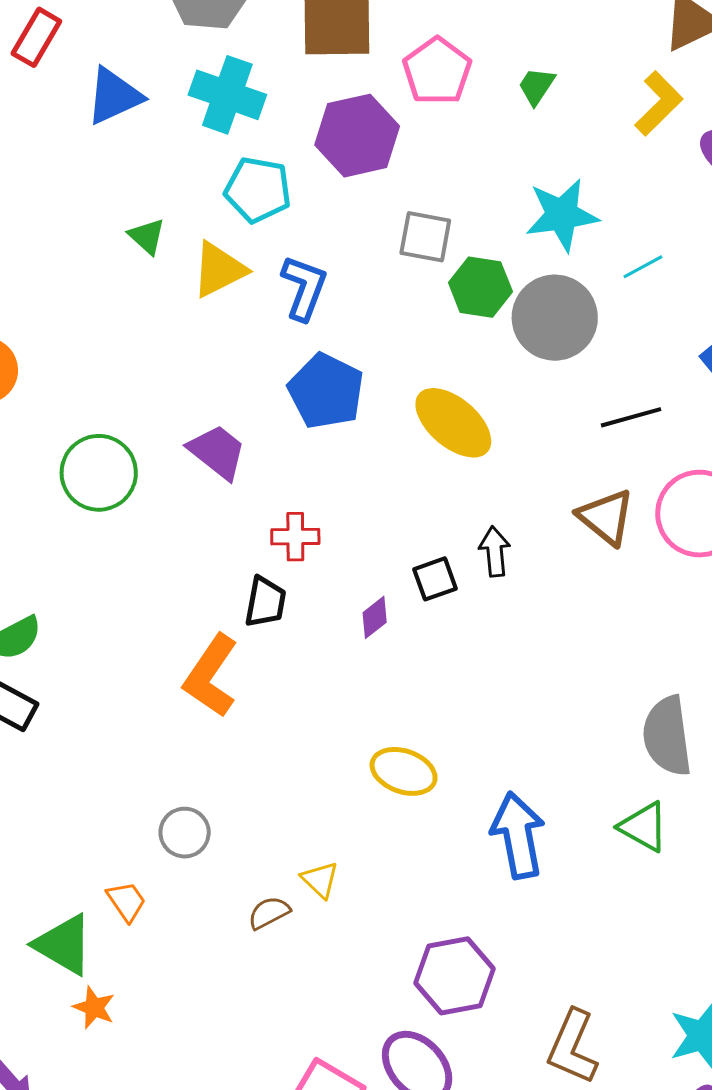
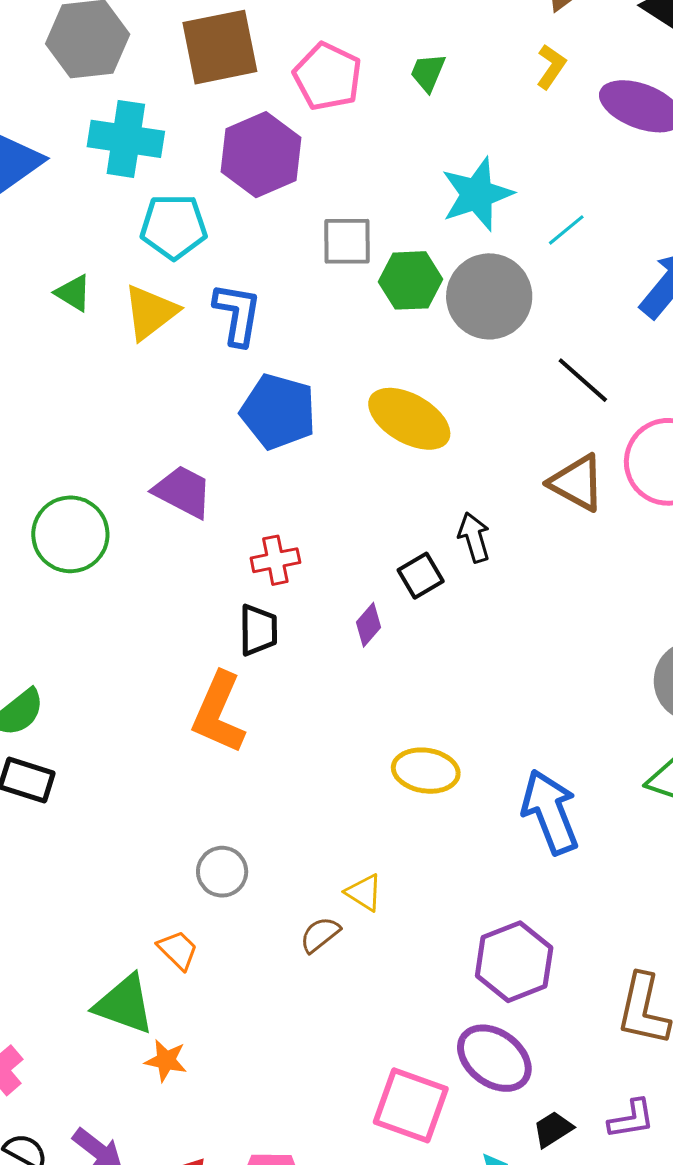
yellow L-shape: (659, 103) -> (551, 67), size x0.7
black line: (631, 417) -> (583, 380), turned 68

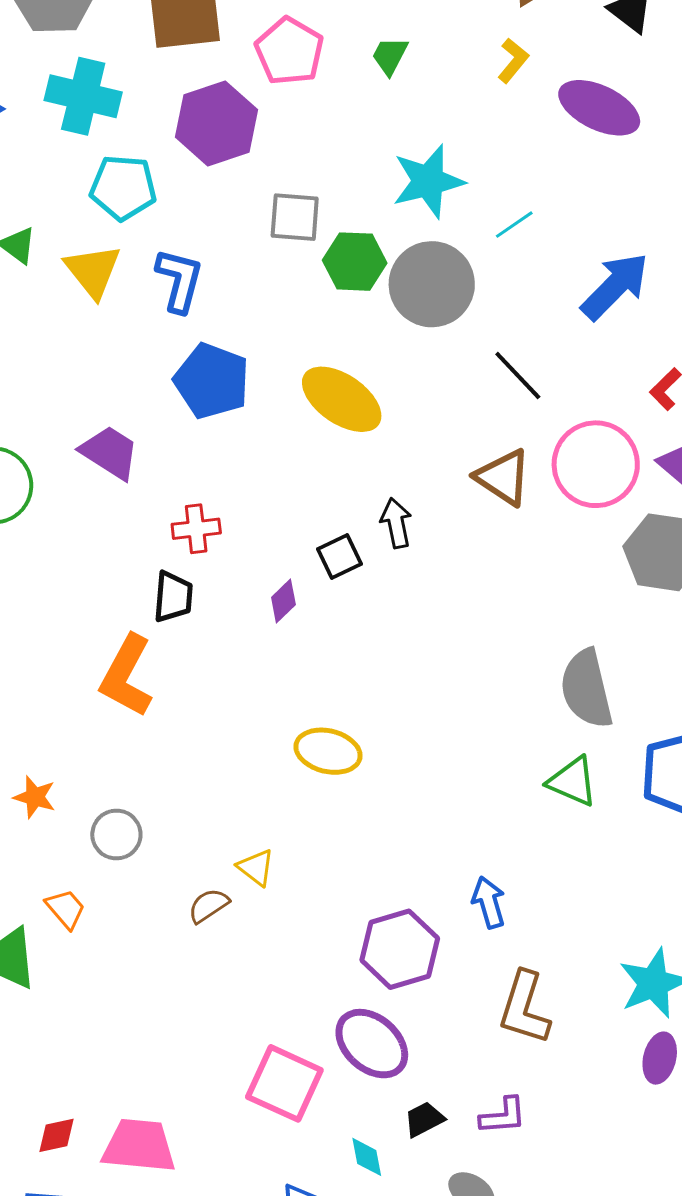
yellow triangle: (150, 312) -> (93, 271), turned -36
blue arrow: (550, 812) -> (489, 902), moved, size x0.6
orange star: (166, 1060) -> (35, 797), moved

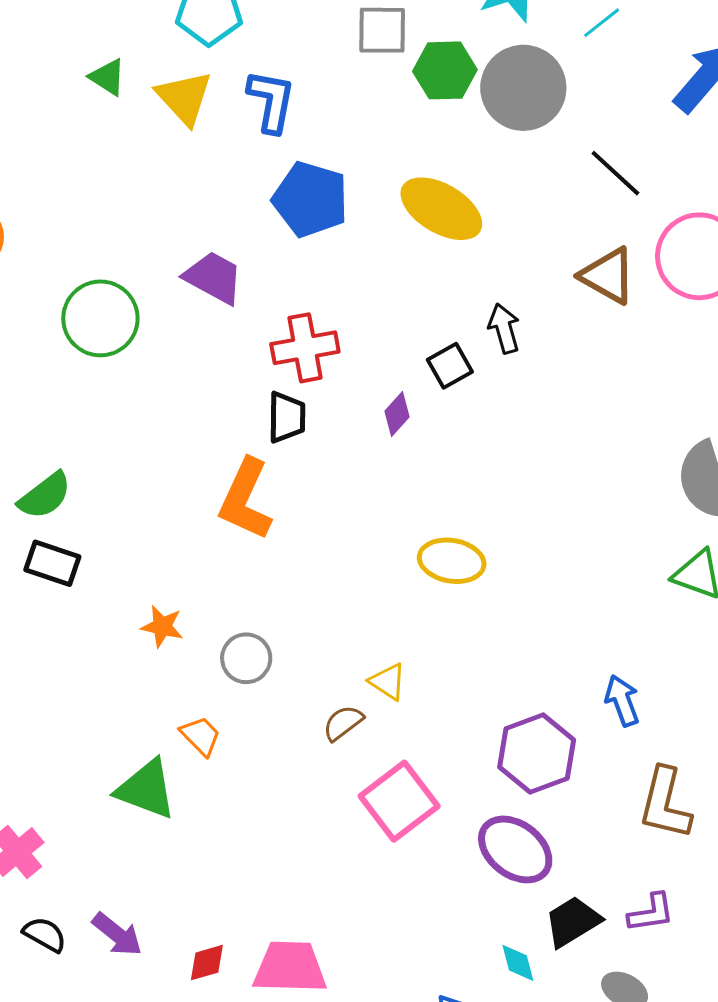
red cross: (196, 529) -> (305, 348), size x1.4
pink square: (284, 1083) -> (399, 801), moved, turned 32
black trapezoid: (424, 1119) -> (573, 922), size x1.4

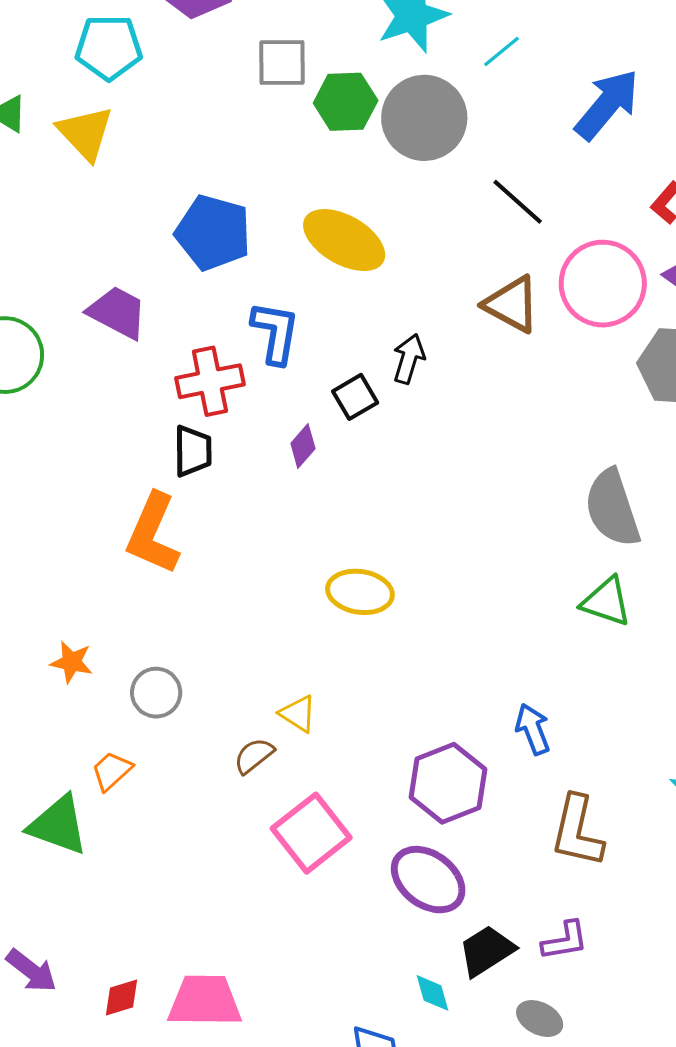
blue L-shape: (271, 101) -> (275, 333), moved
black arrow: (504, 328) -> (409, 359), turned 33
orange trapezoid: (201, 736) -> (112, 771), turned -87

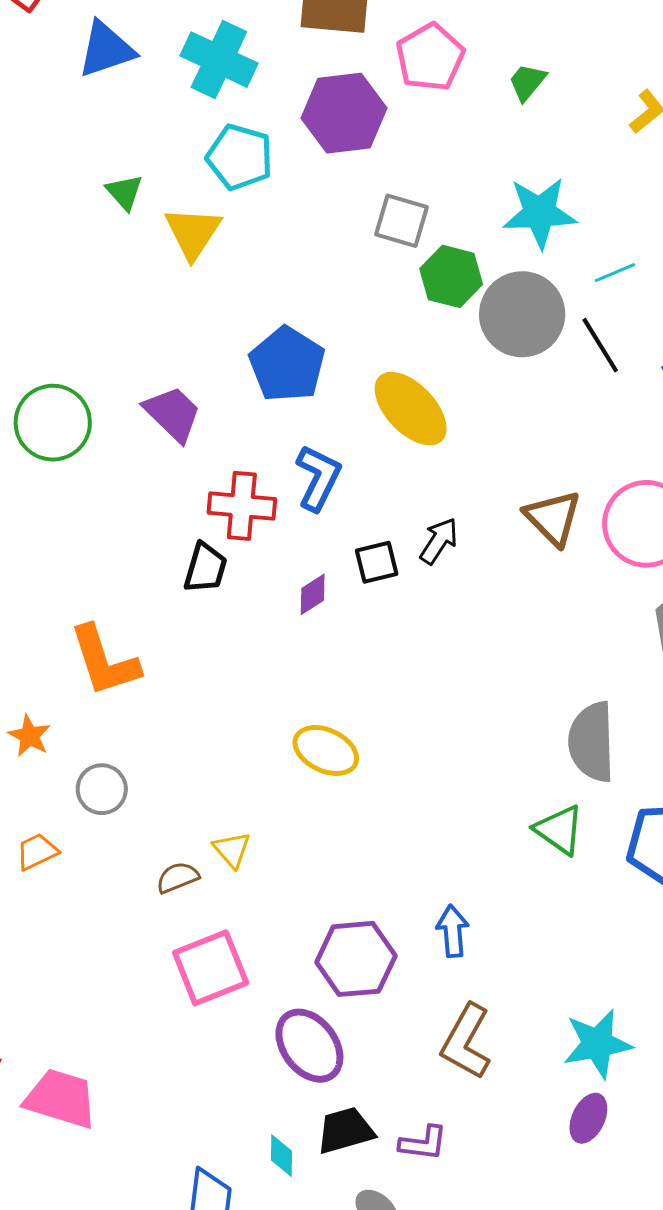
black line: (518, 202) -> (600, 345), moved
orange L-shape: (153, 534) -> (104, 661), moved, turned -58

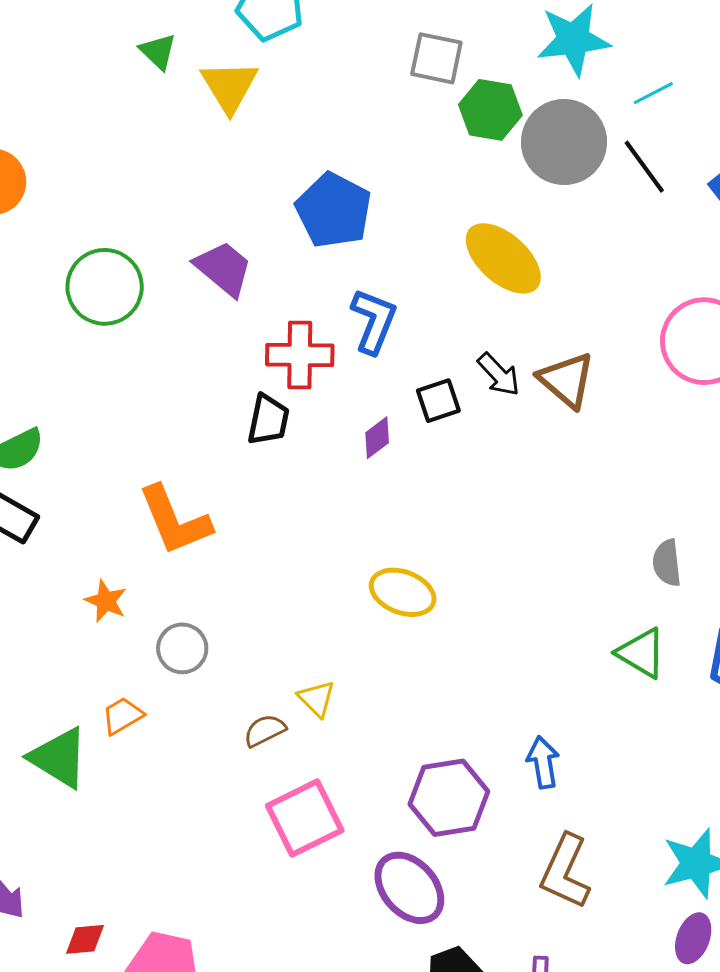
yellow ellipse: (411, 409) -> (503, 258), moved
brown triangle: (553, 518) -> (567, 380), moved
black arrow: (439, 541) -> (499, 374), turned 108
gray semicircle: (592, 742) -> (667, 563), size x0.6

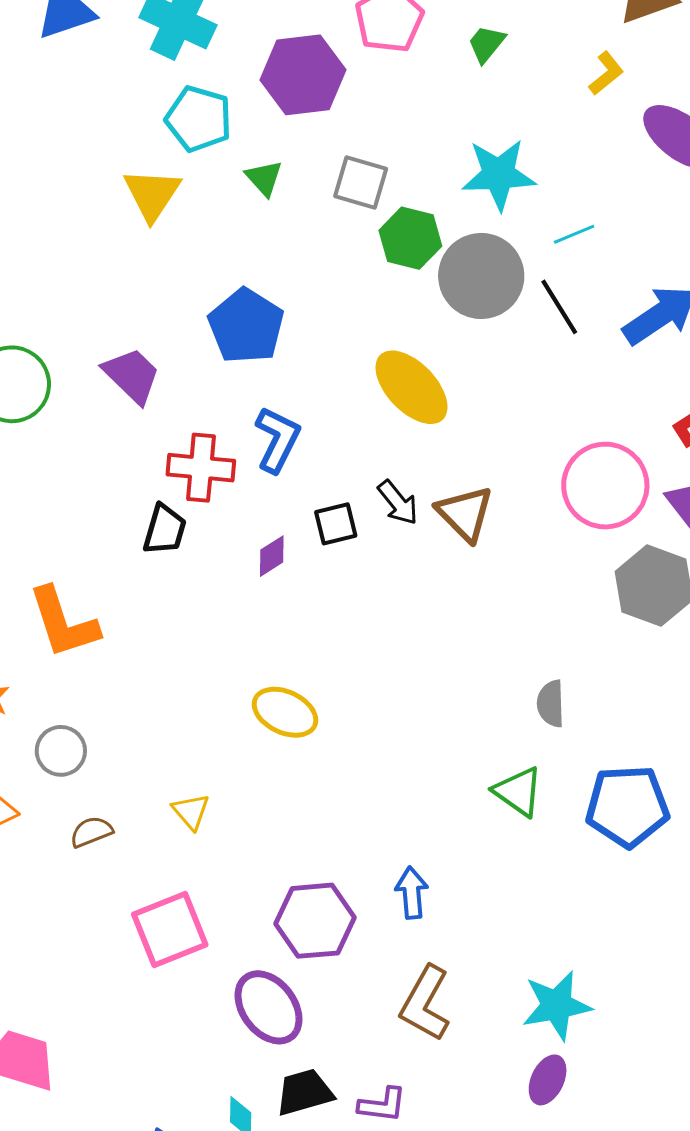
green triangle: (158, 51) -> (264, 178), moved
brown semicircle: (265, 730) -> (91, 832), moved

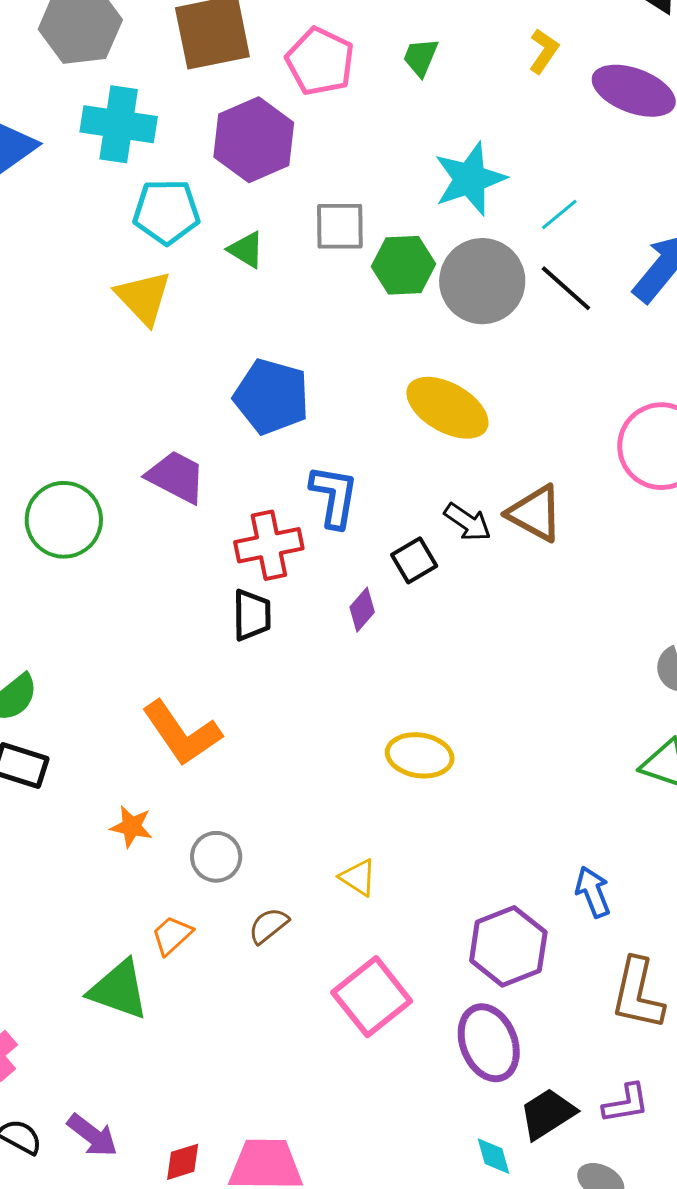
purple ellipse: (269, 1007) -> (489, 1043), turned 32

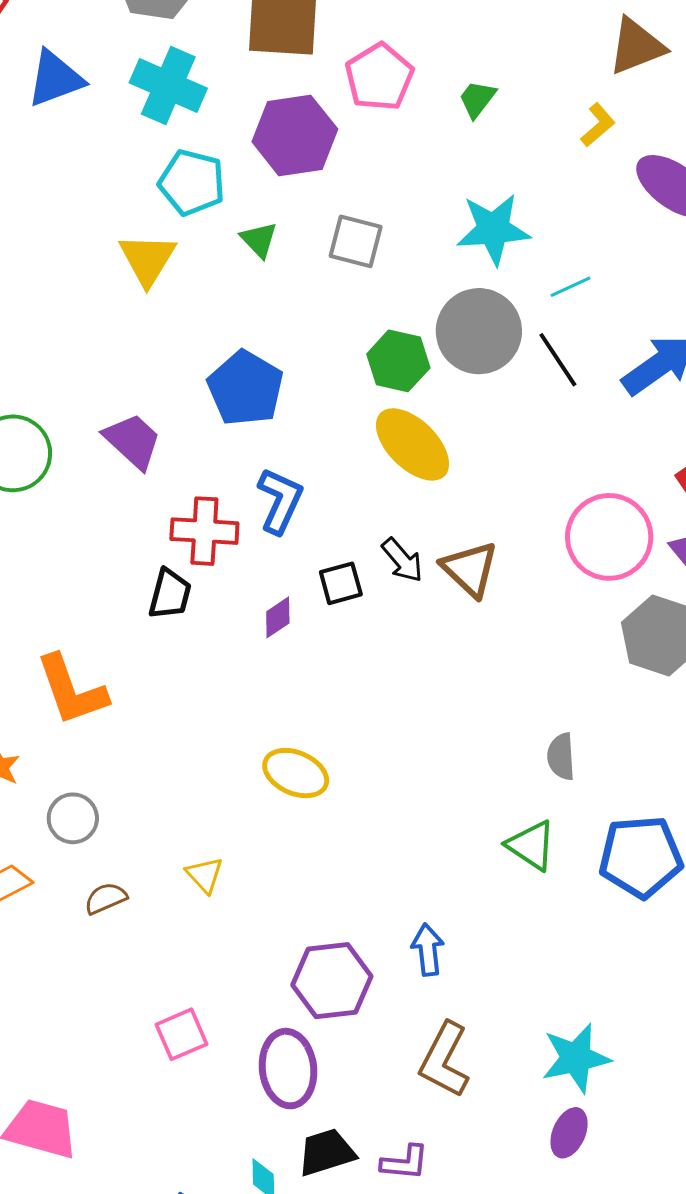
green hexagon: (404, 265) -> (398, 361), moved
pink square: (372, 997) -> (182, 1034), moved, size x0.7

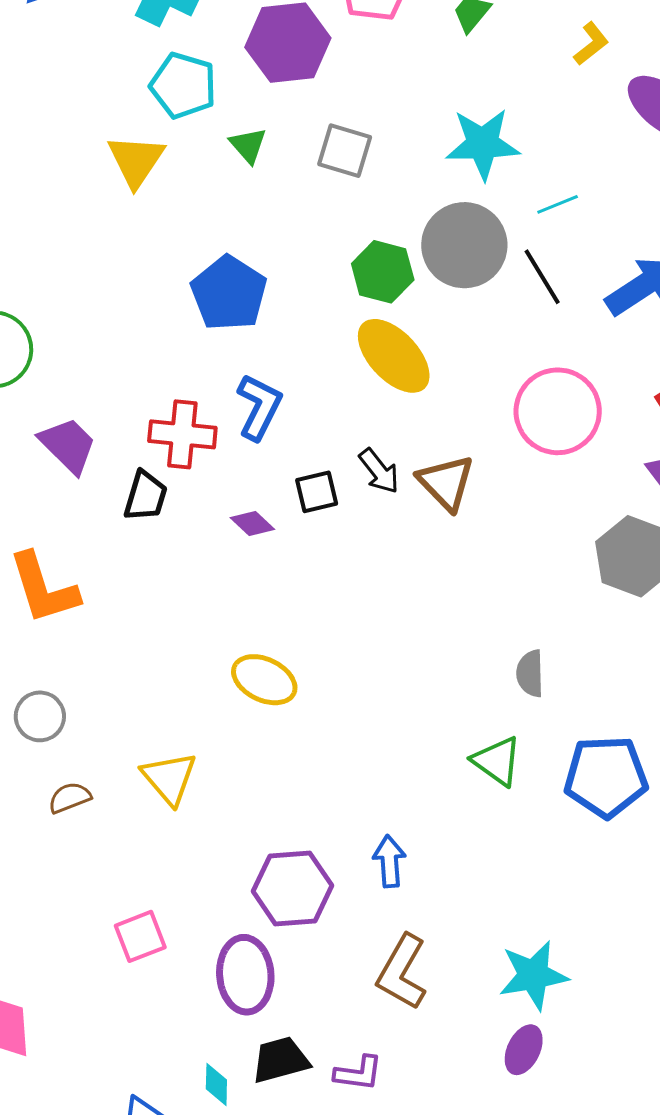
purple trapezoid: (133, 441) -> (68, 445), moved
pink circle: (609, 537) -> (558, 411), moved
purple diamond: (278, 617) -> (252, 523), turned 75
yellow triangle: (205, 875) -> (169, 778), size x1.5

